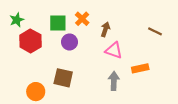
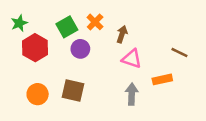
green square: (58, 23) -> (67, 27), turned -30
brown line: (155, 31) -> (179, 53), moved
orange circle: (36, 92) -> (38, 94), moved

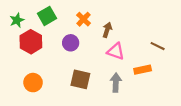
green square: (67, 27) -> (47, 16), moved
brown square: (73, 90) -> (80, 79), moved

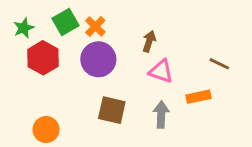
orange cross: (84, 19) -> (95, 26), moved
purple circle: (71, 43) -> (98, 59), size x1.5
orange circle: (33, 83) -> (46, 130), moved

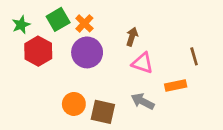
brown line: (219, 64) -> (194, 56), turned 48
brown square: (112, 110) -> (103, 112), moved
gray arrow: (161, 115) -> (143, 101), turned -65
orange circle: (46, 130) -> (74, 104), moved

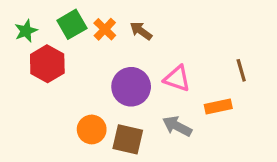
brown arrow: (132, 37) -> (141, 31), moved, turned -72
purple circle: (87, 52) -> (131, 87), moved

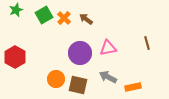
green star: (26, 31) -> (16, 10), moved
red hexagon: (47, 64) -> (15, 57), moved
pink triangle: (177, 79) -> (108, 48), turned -30
orange rectangle: (218, 106) -> (133, 87), moved

